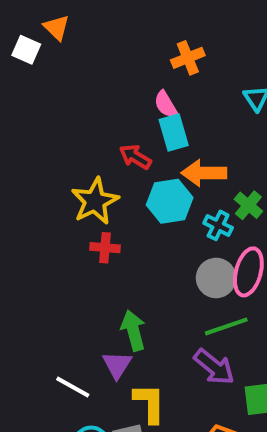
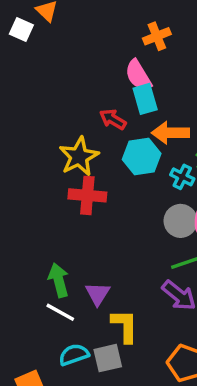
pink semicircle: (166, 104) -> (138, 75), size x1.4
red cross: (105, 248) -> (87, 195), size x1.5
green arrow: (133, 330) -> (59, 280), moved

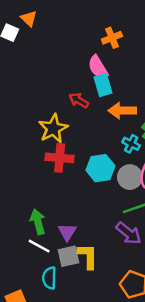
cyan hexagon: (142, 157) -> (100, 168), moved
cyan semicircle: (74, 355) -> (49, 278), turned -70
gray square: (108, 358) -> (69, 256), moved

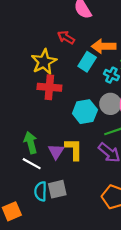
cyan rectangle: (103, 85) -> (87, 62), moved, turned 48
cyan hexagon: (100, 168) -> (85, 112), moved
gray square: (69, 256) -> (57, 189), moved
yellow L-shape: (88, 256) -> (74, 149), moved

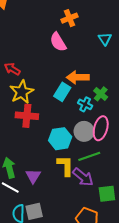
red arrow: (66, 37) -> (12, 69), moved
yellow L-shape: (74, 149) -> (65, 166), moved

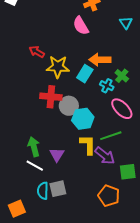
yellow star: (22, 92) -> (58, 67), moved, turned 30
pink ellipse: (101, 128) -> (122, 109), turned -60
gray circle: (84, 131) -> (69, 106), moved

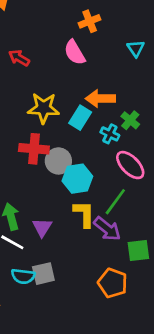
red arrow: (37, 52) -> (19, 58), moved
green line: (111, 136) -> (115, 202), turned -35
cyan semicircle: (43, 191) -> (23, 276), turned -84

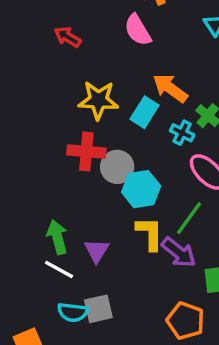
orange arrow: (100, 99) -> (170, 88), turned 36

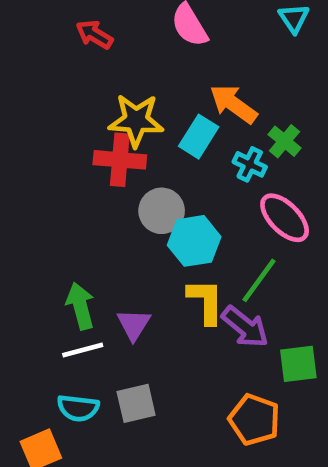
red cross: (86, 151) -> (120, 160), moved
white line: (59, 269) -> (83, 350), turned -44
cyan semicircle: (73, 312) -> (78, 408), moved

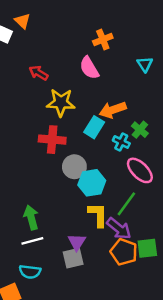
orange arrow: (233, 104) -> (113, 110), turned -55
yellow star: (136, 120) -> (61, 103), moved
purple triangle: (134, 324) -> (77, 242), moved
gray square: (136, 403) -> (73, 258), moved
orange pentagon: (254, 420) -> (124, 252), moved

